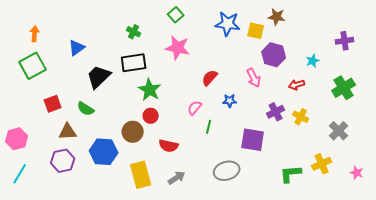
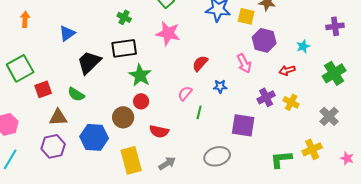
green square: (33, 66) -> (20, 68), moved

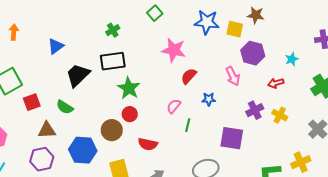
green cross: (124, 17) -> (113, 30), turned 32
pink star: (168, 33) -> (174, 50), moved

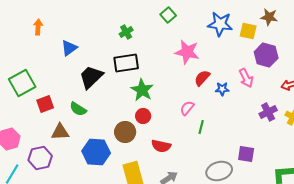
orange arrow: (14, 32) -> (38, 27), moved
blue star: (209, 99) -> (222, 89), moved
purple square: (232, 138) -> (246, 154), moved, size x0.7
purple hexagon: (42, 159) -> (40, 158), moved

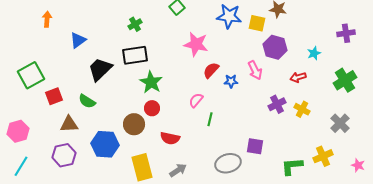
purple hexagon: (40, 158) -> (64, 155), moved

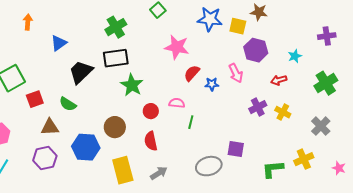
green cross: (135, 24) -> (116, 27), size x1.5
pink semicircle: (196, 100) -> (177, 103), turned 56
red circle: (152, 108) -> (151, 111), moved
red semicircle: (170, 138) -> (151, 141), turned 66

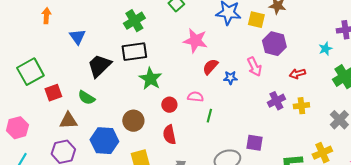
blue triangle: (59, 43) -> (77, 37), turned -30
cyan star: (295, 56) -> (325, 49), moved
yellow cross: (283, 112) -> (301, 106), turned -35

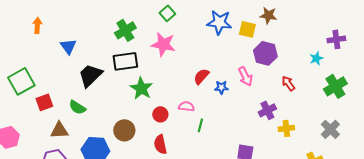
pink star: (195, 41) -> (163, 44), moved
red arrow: (297, 74) -> (288, 83), turned 70
yellow cross: (301, 106) -> (286, 128), moved

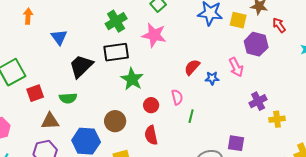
red arrow: (288, 83) -> (279, 25), moved
pink semicircle: (186, 106) -> (177, 97), turned 70
green semicircle: (77, 107) -> (68, 98), turned -36

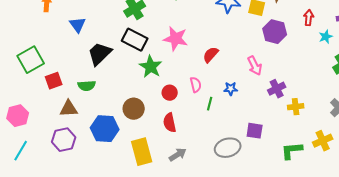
red arrow: (279, 25) -> (309, 18), moved, turned 42
pink star: (154, 35) -> (176, 39), moved
black rectangle: (116, 52) -> (135, 40), turned 35
pink arrow: (236, 67) -> (255, 66), moved
blue star: (212, 78) -> (231, 89), moved

